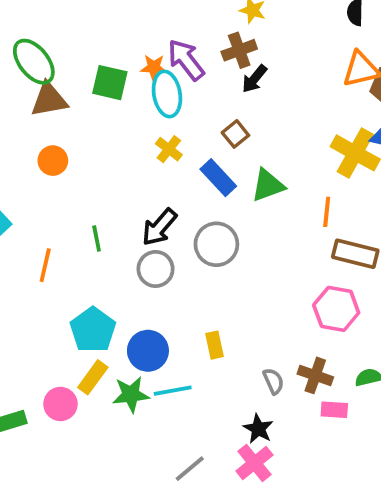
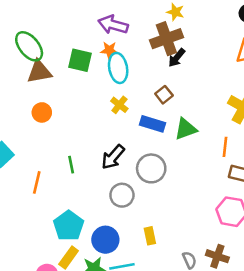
brown cross: (239, 50) -> (166, 39), size x1.4
purple arrow: (186, 60) -> (113, 25), moved, turned -36
blue rectangle: (218, 178) -> (152, 124), turned -30
gray circle: (156, 269) -> (122, 195), moved

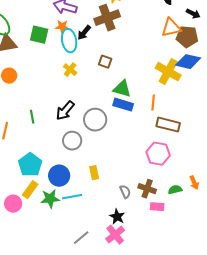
black arrow: (177, 58) -> (84, 33), moved
brown square: (164, 95) -> (105, 62), turned -32
blue rectangle: (152, 124) -> (123, 105), moved
green triangle: (186, 129) -> (122, 89), turned 36

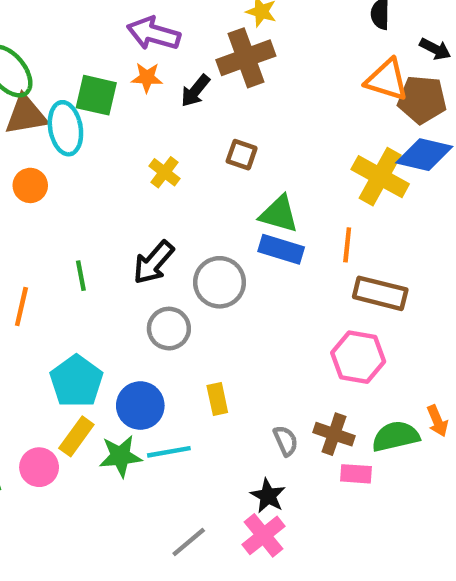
orange triangle: (171, 28) -> (387, 80), turned 30
cyan ellipse: (69, 41) -> (65, 128), moved
green semicircle: (175, 190) -> (396, 436), size x1.5

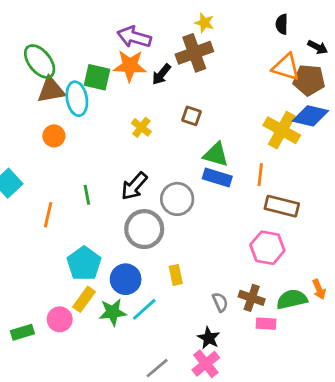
orange star: (147, 78) -> (130, 66), size x1.6
gray circle: (169, 329) -> (144, 229), size x1.4
cyan line: (169, 452) -> (144, 309), turned -32

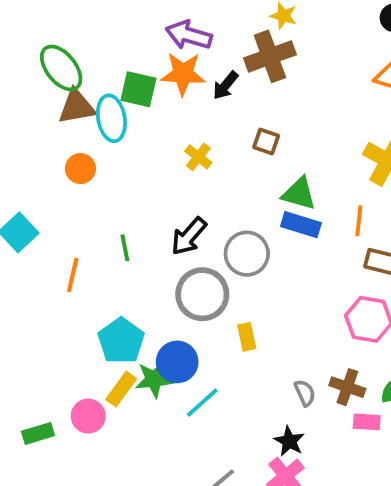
yellow rectangle: (176, 275) -> (247, 337), moved
green star: (113, 312) -> (154, 379), moved

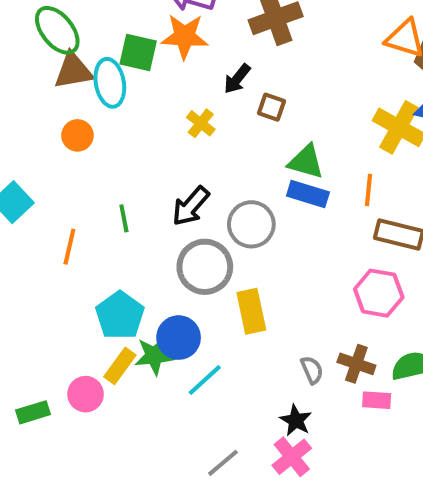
black arrow: (225, 85) -> (237, 79), moved
yellow rectangle: (247, 337) -> (251, 311), size x1.5

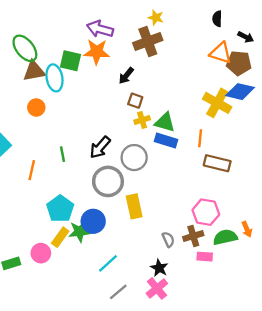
brown square: (272, 107) -> (135, 101), moved
yellow cross: (201, 123) -> (142, 120), moved, turned 35
pink hexagon: (379, 293) -> (206, 212), moved
brown cross: (356, 364) -> (193, 236), turned -36
cyan line: (205, 380) -> (108, 263), moved

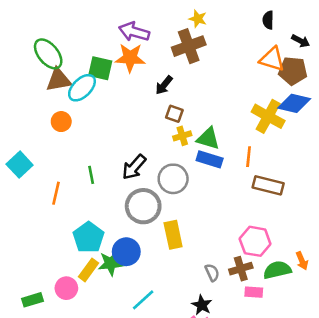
cyan ellipse: (54, 78) -> (82, 88), turned 55

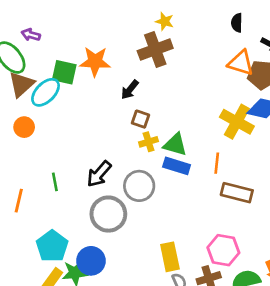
purple arrow: (134, 32) -> (31, 35), moved, size x0.6
brown triangle: (59, 80) -> (21, 84), turned -32
yellow rectangle: (173, 235) -> (170, 257), moved

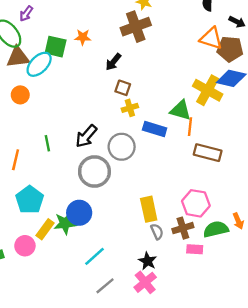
purple arrow: (31, 35) -> (26, 14), turned -70
orange star: (95, 62) -> (83, 37), size x0.6
brown triangle: (21, 84) -> (18, 57), turned 35
green triangle: (175, 144) -> (181, 110), moved
cyan pentagon: (52, 246) -> (30, 200), moved

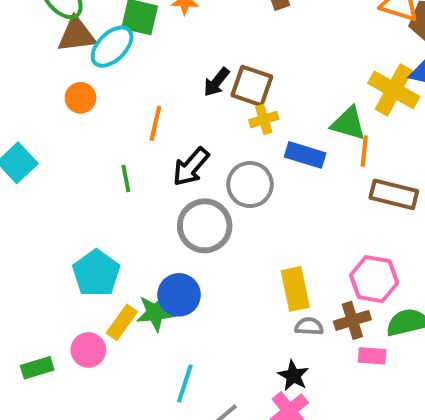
black arrow: (113, 62) -> (216, 82), moved
brown square: (123, 88) -> (252, 86), size x1.5
orange line: (16, 160) -> (155, 123), moved
gray semicircle: (157, 232) -> (309, 326), turned -63
cyan line: (94, 256) -> (185, 383), moved, turned -30

